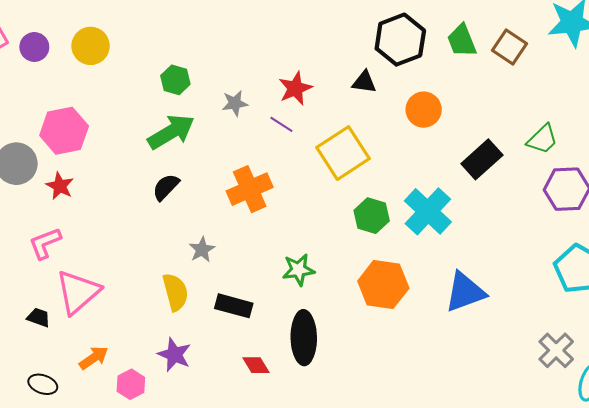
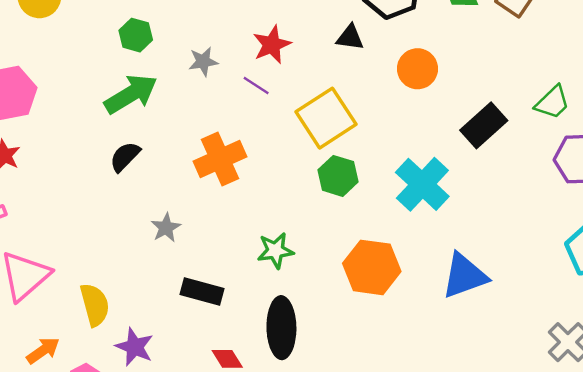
green hexagon: (372, 216) -> (338, 176), moved
yellow semicircle: (175, 292) -> (95, 305), moved

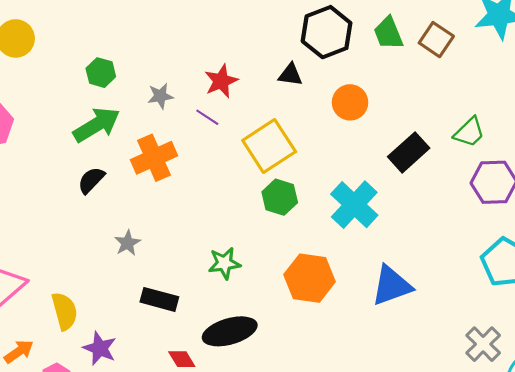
orange cross: (220, 159) -> (154, 158), moved
black ellipse: (281, 328) -> (230, 331), turned 75

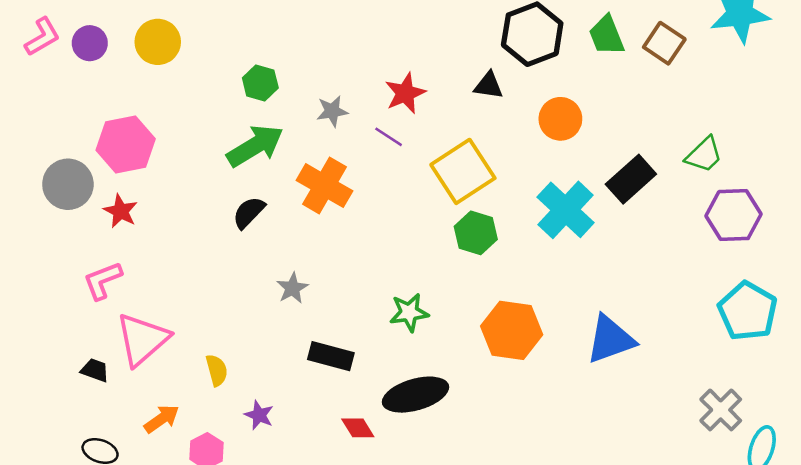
orange cross: (154, 158) -> (324, 186), turned -36
cyan cross: (354, 205) -> (566, 210), moved
yellow semicircle: (65, 311) -> (217, 370), size x0.7
purple star: (100, 348) -> (259, 415), size x0.7

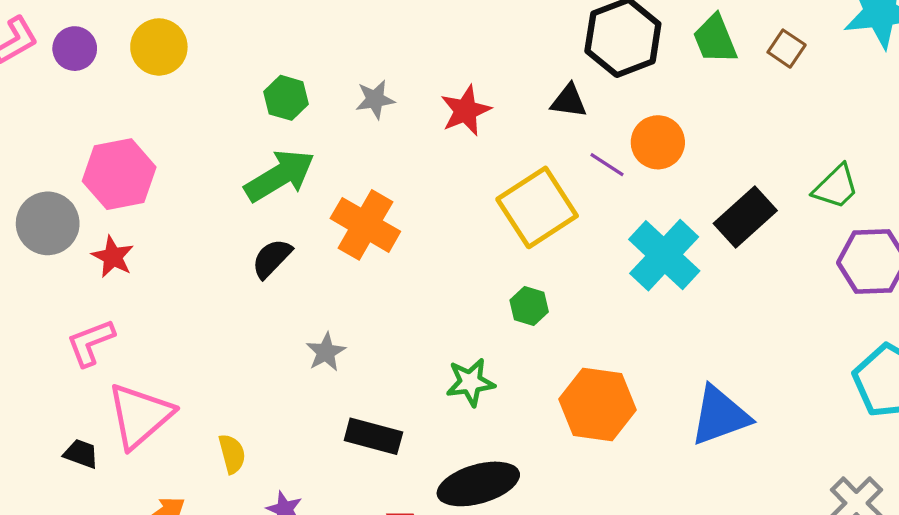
brown square: (664, 43) -> (787, 49), size x0.7
gray star: (332, 111) -> (375, 99), moved
purple line: (389, 137) -> (607, 165), moved
green hexagon: (476, 233) -> (529, 306), moved, size x0.7

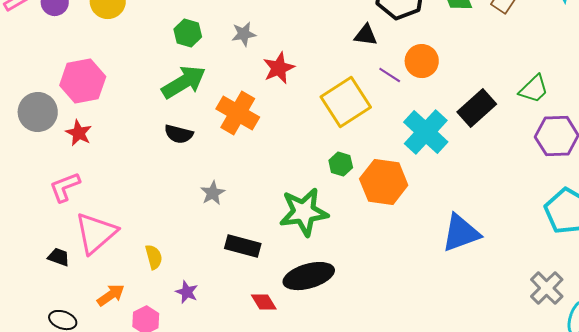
red star: (466, 111) -> (279, 68), moved
black semicircle: (272, 258) -> (179, 134), turned -120
green star: (470, 382) -> (304, 212), size x1.6
orange hexagon: (597, 405) -> (384, 182), moved

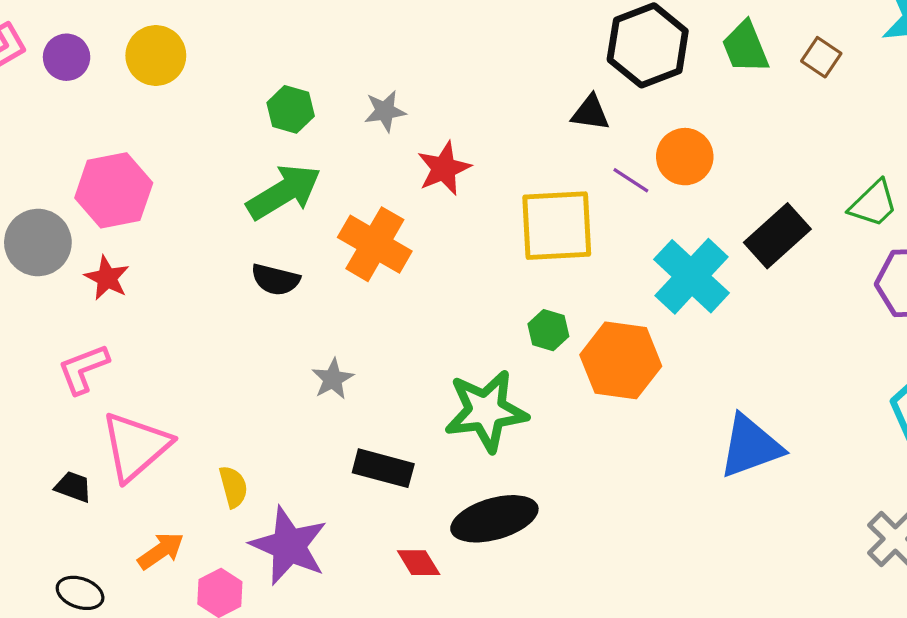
yellow square: (346, 102) -> (557, 226), turned 30
purple star: (187, 292) -> (289, 546), size x2.0

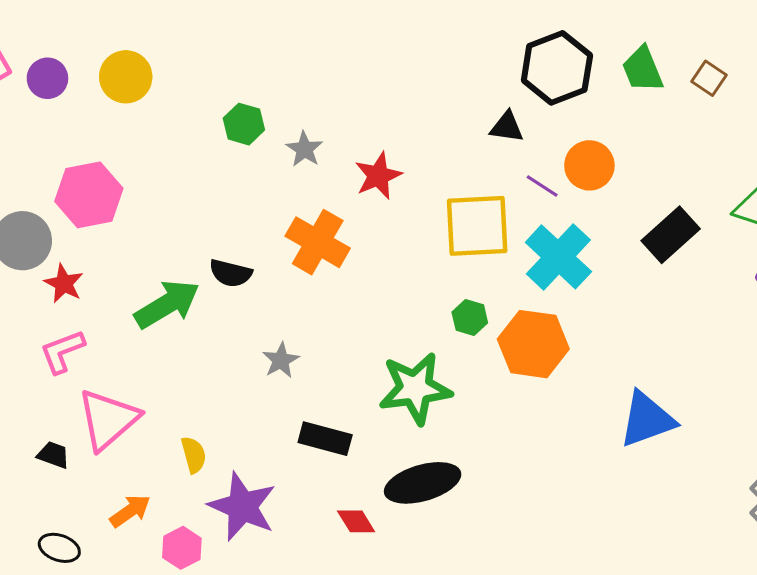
gray star: (385, 111) -> (304, 149), moved, turned -30
green arrow: (284, 192) -> (167, 304), moved
cyan cross: (692, 276) -> (558, 257), moved
red star: (107, 278) -> (64, 284), moved

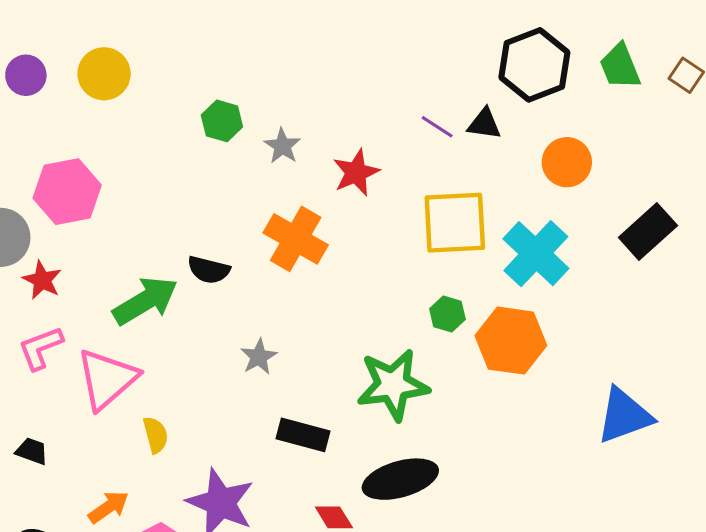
purple line: (542, 186) -> (437, 127), moved
pink triangle: (108, 419) -> (107, 379), moved
yellow semicircle: (194, 455) -> (156, 435), moved

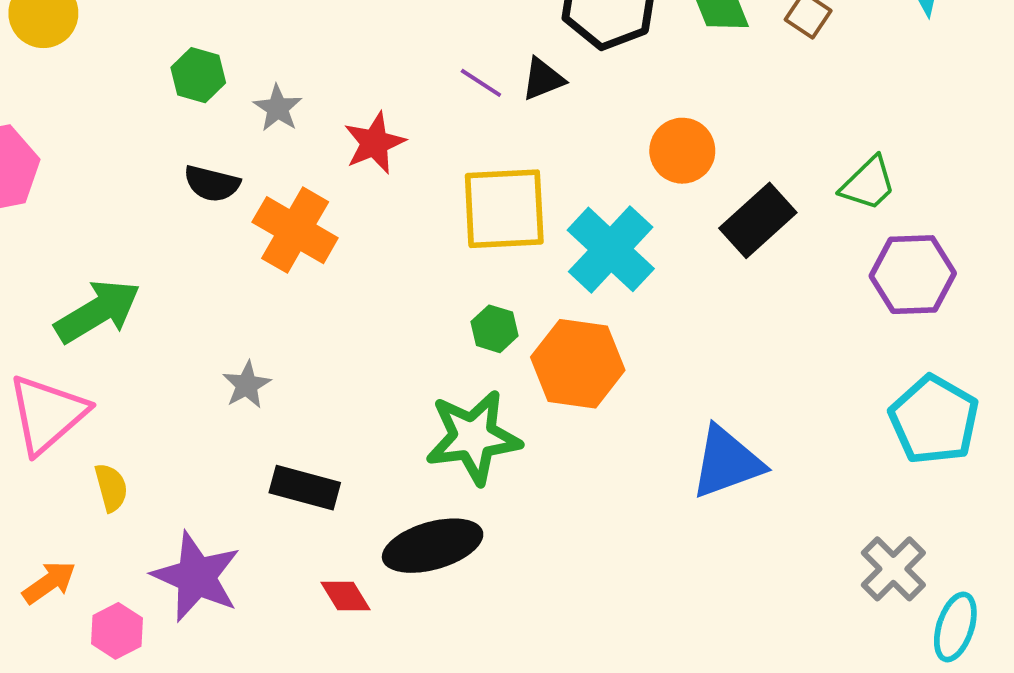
black triangle: (484, 124) -> (543, 79), turned -30
orange circle: (567, 162) -> (682, 151), moved
black semicircle: (209, 270) -> (212, 184), moved
green star: (393, 385) -> (473, 437), moved

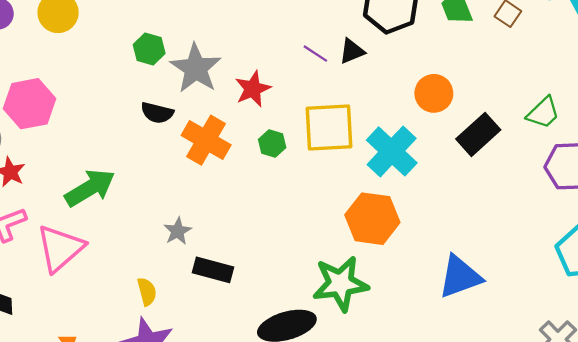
gray star: (278, 108) -> (196, 68), size x1.8
green hexagon: (495, 329) -> (272, 143), moved
green star: (473, 437) -> (340, 284), moved
yellow semicircle: (111, 488) -> (147, 292), moved
black rectangle: (305, 488) -> (213, 270), moved

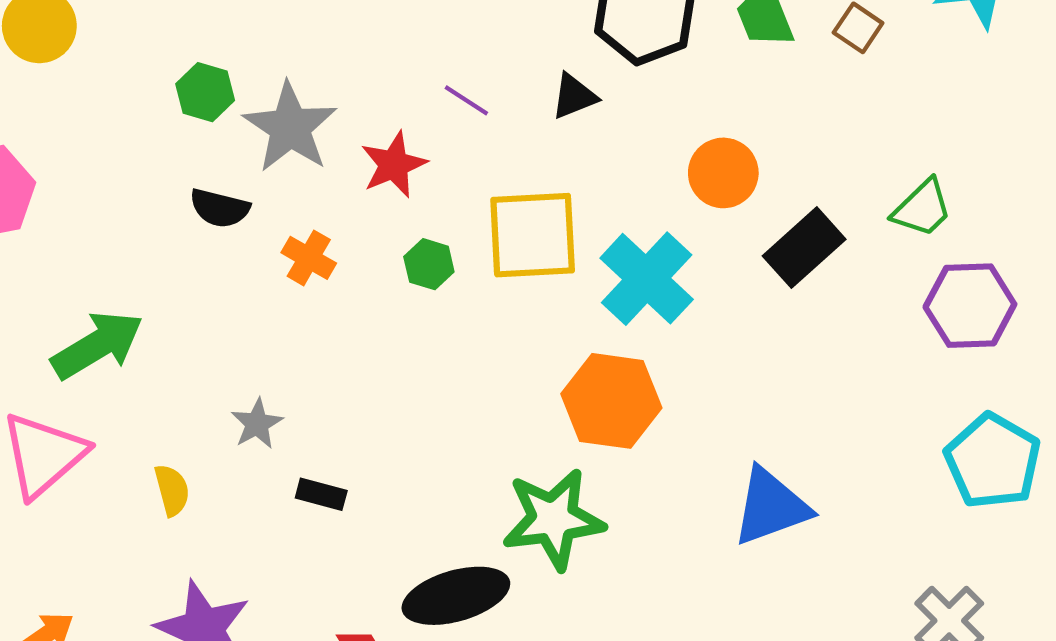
purple line: (315, 54) -> (466, 100), moved
orange cross: (206, 140) -> (309, 258), size x0.6
black rectangle: (213, 270) -> (321, 494), size x0.7
yellow semicircle: (147, 292) -> (172, 490), moved

